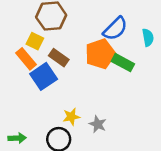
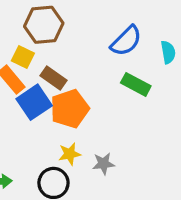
orange pentagon: (100, 54) -> (70, 109), moved
gray star: (98, 124) -> (104, 164), turned -30

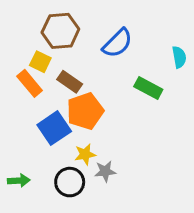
blue semicircle: (126, 41) -> (117, 43), moved
blue square: (34, 102) -> (54, 128), moved
gray star: (104, 164) -> (105, 171), moved

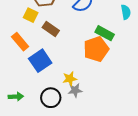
orange rectangle: (30, 83) -> (20, 42), moved
orange pentagon: (85, 111) -> (96, 49), moved
yellow star: (85, 154) -> (70, 79), moved

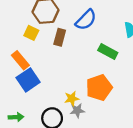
brown rectangle: (51, 29) -> (60, 37), moved, turned 70
orange pentagon: (96, 49) -> (99, 88), moved
blue square: (40, 61) -> (28, 80), moved

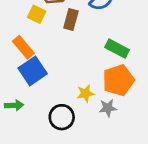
green rectangle: (108, 52) -> (117, 49), moved
gray star: (77, 111) -> (108, 108), moved
green arrow: (16, 117) -> (14, 105), moved

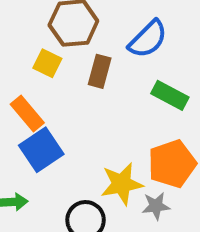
green rectangle: (117, 49) -> (170, 95), moved
yellow star: (85, 93) -> (122, 184), size x1.5

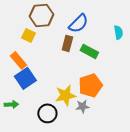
brown rectangle: (100, 71) -> (67, 43), moved

